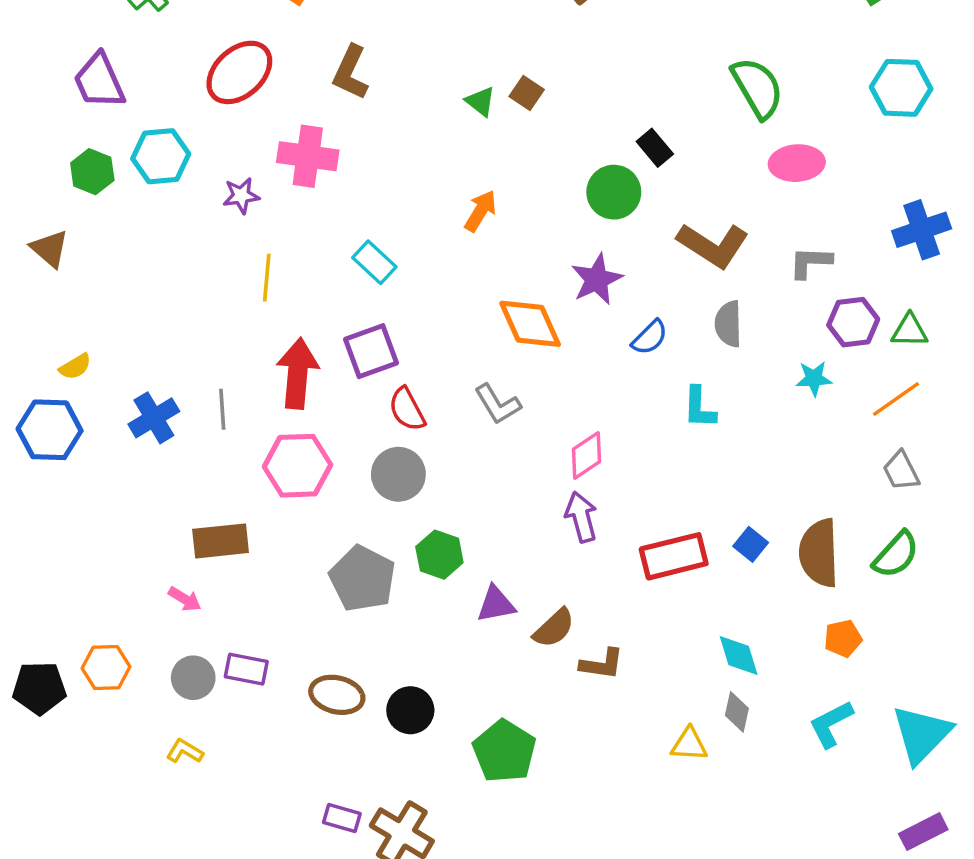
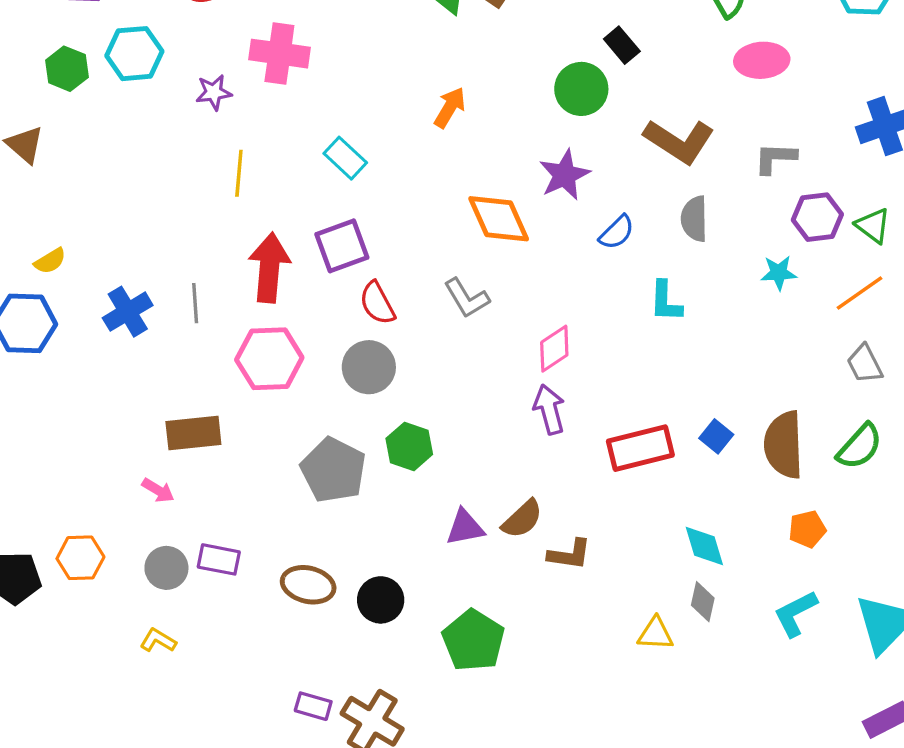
green triangle: (910, 331) -> (873, 226), turned 36
purple triangle: (496, 604) -> (465, 527), moved

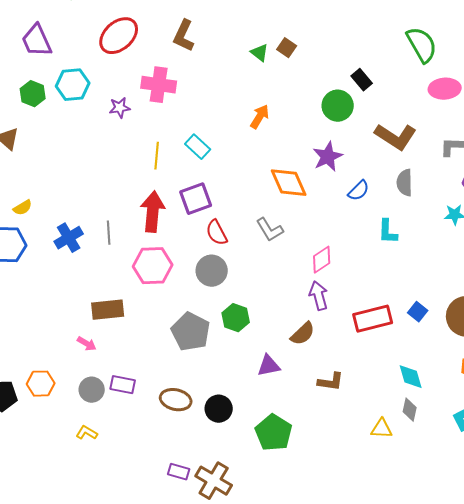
yellow line: (239, 173) -> (157, 156), moved
brown semicircle: (522, 519) -> (303, 334), moved

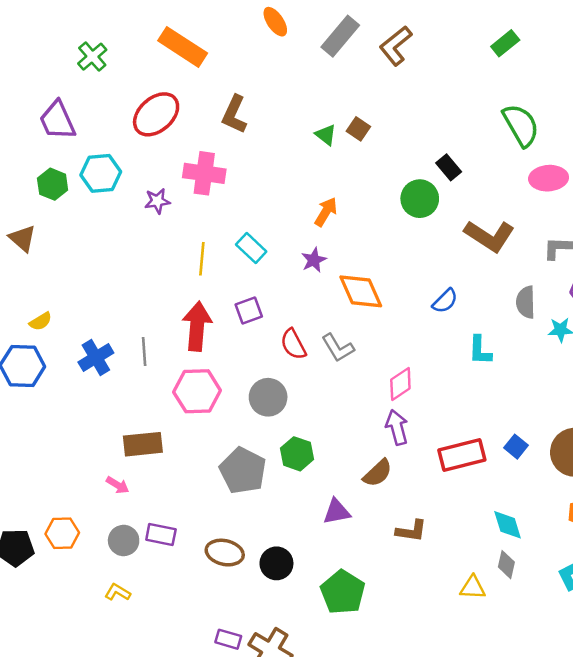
purple star: (328, 157) -> (314, 260), moved, size x0.7
gray semicircle: (405, 183) -> (526, 302), moved
purple square: (196, 199) -> (249, 311), size x0.7
red semicircle: (217, 233) -> (293, 344), moved

